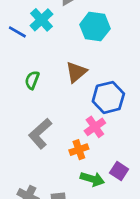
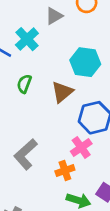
cyan hexagon: (95, 27) -> (85, 62), moved
green semicircle: (32, 80) -> (24, 84), moved

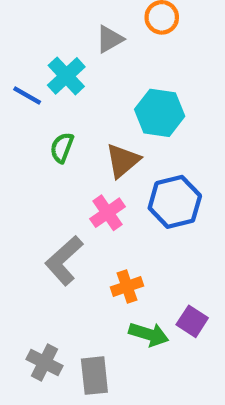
pink cross: (81, 148) -> (107, 213), moved

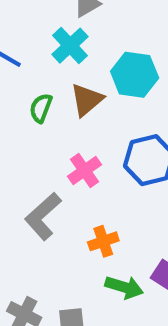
cyan cross: (66, 76) -> (70, 46), moved
brown triangle: (123, 161) -> (87, 100), moved

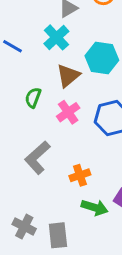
green semicircle: (41, 108) -> (33, 98), moved
pink cross: (85, 171) -> (68, 112), moved

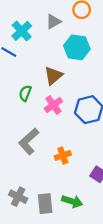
cyan cross: (56, 37) -> (22, 31), moved
cyan hexagon: (102, 58) -> (77, 47), moved
green arrow: (95, 207) -> (72, 201), moved

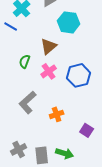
gray cross: (18, 197) -> (19, 149), turned 35

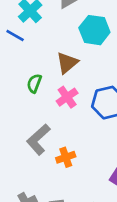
orange cross: (57, 114) -> (66, 157), moved

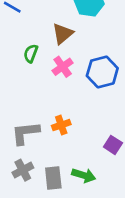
gray L-shape: (38, 139) -> (25, 133), moved, turned 36

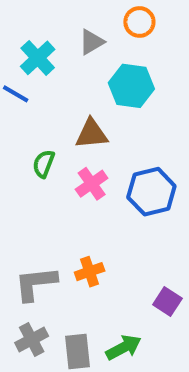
brown triangle: (63, 34) -> (92, 134), turned 35
green arrow: (84, 175) -> (123, 347), turned -45

